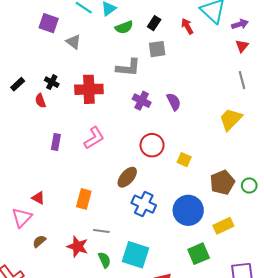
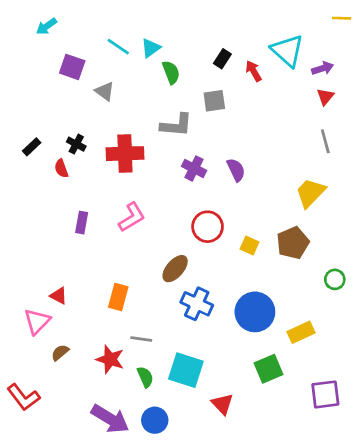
black rectangle: (154, 23) -> (222, 59), moved
green semicircle: (124, 27) -> (171, 72), turned -90
brown pentagon: (222, 182) -> (293, 243), moved

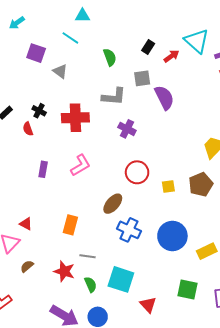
cyan triangle: (151, 48) -> (82, 16), moved, turned 35
red arrow: (254, 71) -> (171, 56), turned 84
purple semicircle: (236, 170) -> (164, 98), moved, size x1.4
yellow square: (250, 246) -> (168, 186), turned -32
green square: (268, 369) -> (188, 290), moved, turned 35

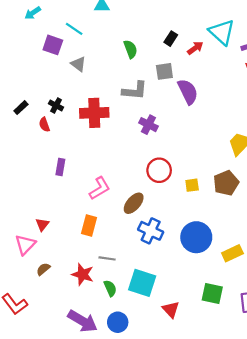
cyan line: (70, 38) -> (74, 29), moved
pink L-shape: (80, 165) -> (100, 188), moved
red triangle: (26, 224) -> (42, 224), turned 40

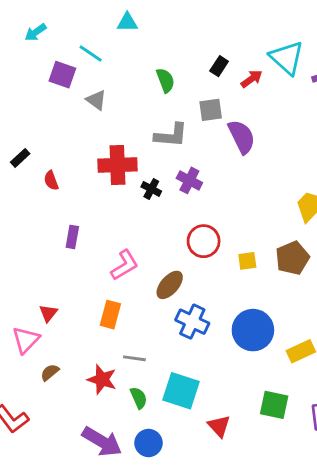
black cross: (56, 105) -> (151, 189), moved

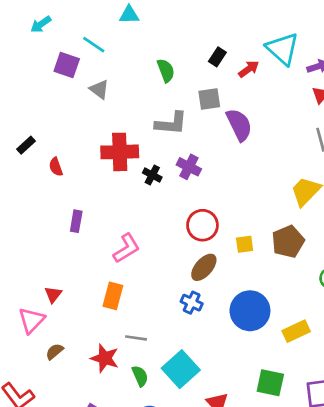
brown ellipse: (170, 285) -> (204, 267), moved
blue cross: (192, 322) -> (192, 303), size x0.7
cyan square: (181, 391) -> (181, 369), turned 30

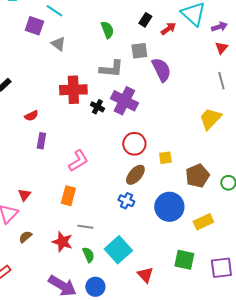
red semicircle: (56, 167) -> (31, 116), moved, turned -96
purple cross: (189, 167) -> (124, 101), size x1.5
brown pentagon: (288, 242) -> (197, 176), moved

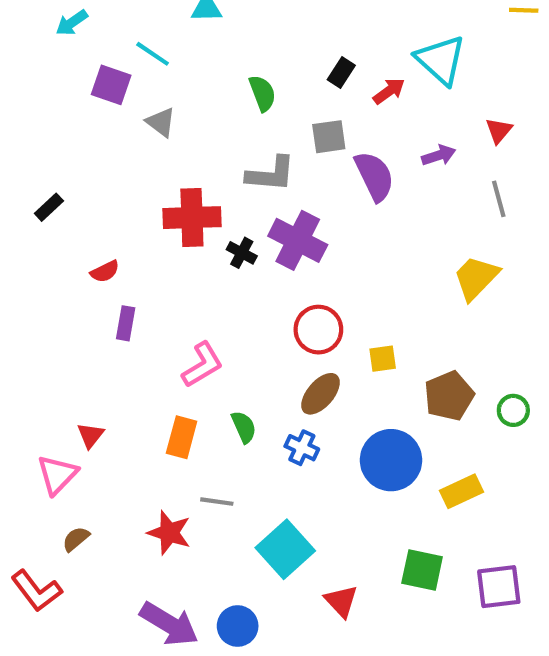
purple arrow: (219, 27) -> (439, 155), moved
brown semicircle: (25, 237) -> (76, 539), moved
green semicircle: (88, 255) -> (244, 427), moved

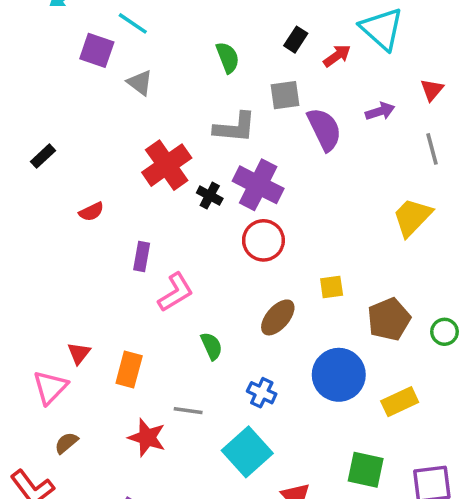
red cross: (192, 218) -> (167, 165), turned -33
purple rectangle: (126, 323) -> (142, 256), moved
red circle: (318, 330) -> (263, 240), moved
orange rectangle: (182, 437) -> (129, 369), moved
blue cross: (302, 448) -> (262, 393), moved

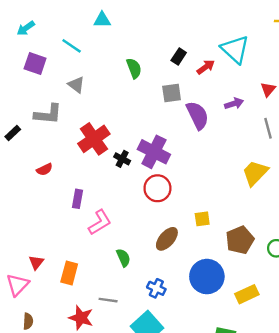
purple square: (97, 50) -> (35, 64), moved
gray L-shape: (235, 127) -> (48, 114), moved
brown semicircle: (66, 443) -> (28, 321), turned 133

